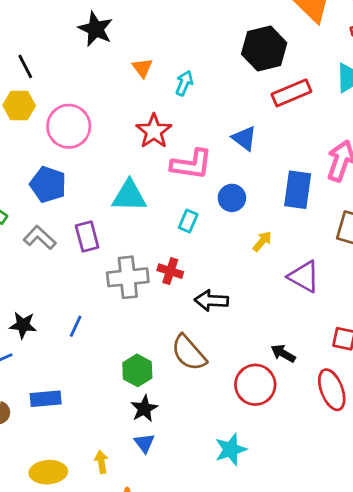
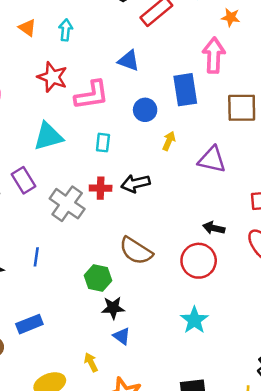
blue circle: (232, 198) -> (145, 110), moved
gray cross: (128, 277) -> (67, 204), turned -32
black arrow: (211, 301) -> (135, 183), moved
black star: (144, 409) -> (113, 308), turned -30

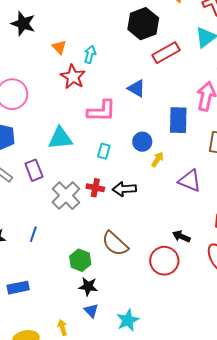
red star: (52, 77) -> (73, 77), moved
blue circle: (145, 110) -> (142, 142), moved
cyan star: (194, 320) -> (128, 320), moved

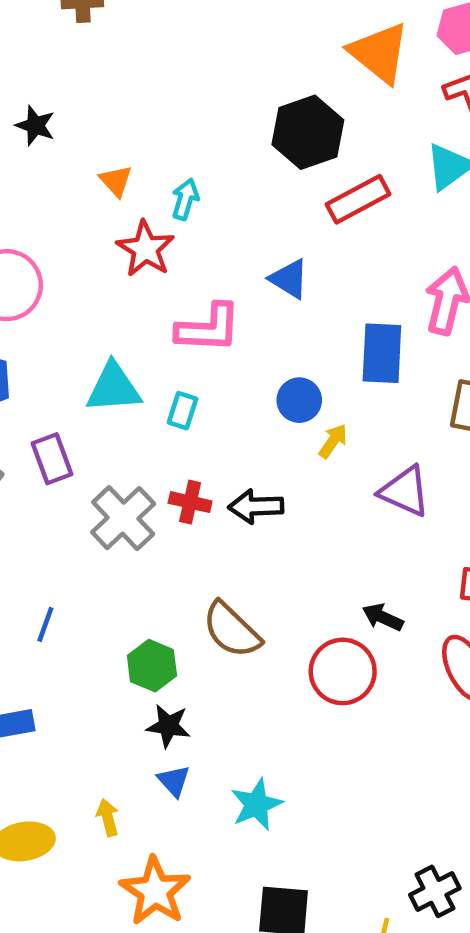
black star: (23, 24) -> (35, 126), size x0.7
cyan rectangle: (104, 151) -> (183, 411), moved
blue line: (33, 234) -> (45, 624), moved

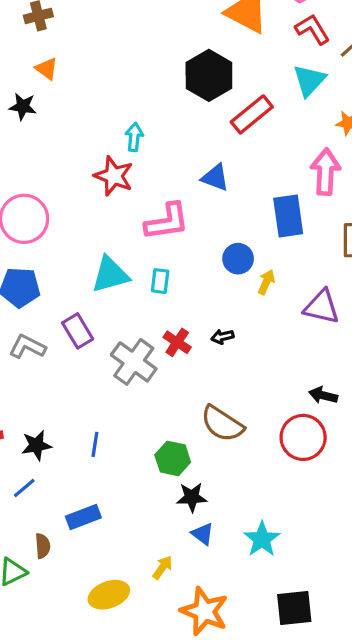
orange triangle: (116, 181) -> (47, 69), moved
red cross: (190, 502) -> (177, 342), turned 32
black arrow: (256, 506) -> (222, 337), size x0.6
yellow arrow: (108, 817) -> (162, 567), turned 60

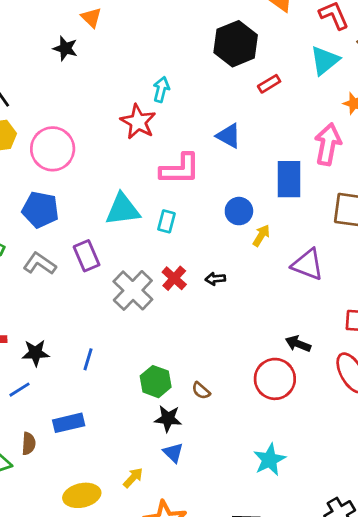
red rectangle: (252, 114) -> (269, 84), size x0.6
brown semicircle: (222, 424) -> (201, 391), moved, size x0.5
cyan star: (262, 539) -> (270, 460), moved

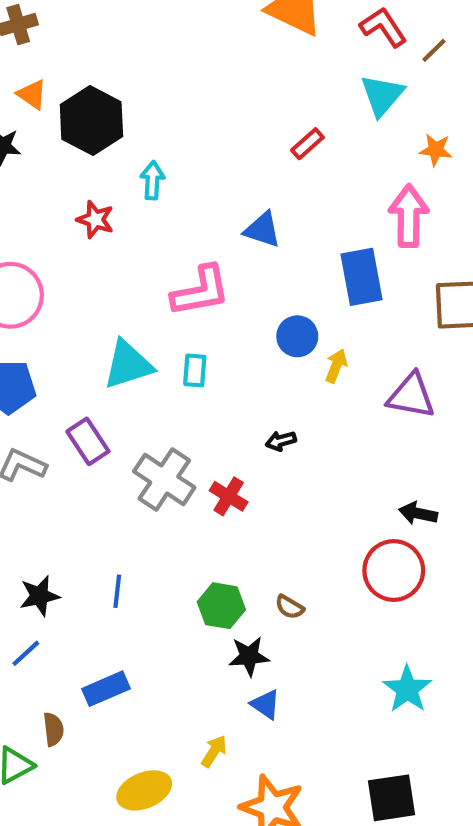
black hexagon: (236, 44) -> (91, 120), moved
red star: (138, 122) -> (95, 220), moved, size x0.7
red cross: (174, 278) -> (229, 496), moved

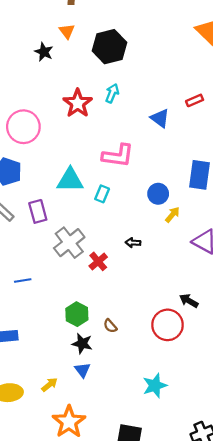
black hexagon: (91, 120) -> (109, 47), moved
red star: (95, 220) -> (78, 103), size x1.5
blue triangle: (262, 230) -> (160, 118), moved
blue line: (117, 591) -> (23, 280), moved, turned 56

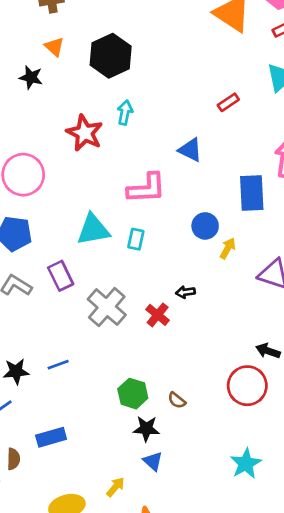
blue triangle: (160, 118) -> (190, 150), moved
red cross: (98, 261) -> (158, 315), moved

